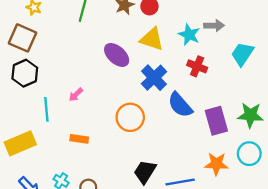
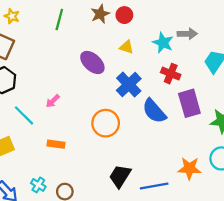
yellow triangle: (152, 39) -> (127, 47), size x0.6
cyan line: (46, 109) -> (24, 115), turned -40
purple rectangle: (216, 121) -> (189, 103), moved

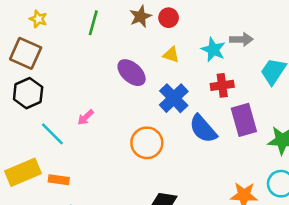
red cross: (171, 74) -> (222, 85), turned -30
orange rectangle: (56, 144) -> (59, 180), moved

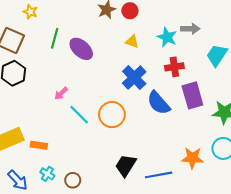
yellow star: (38, 19) -> (30, 12), moved
green line: (93, 23) -> (55, 38), moved
purple ellipse: (132, 73) -> (81, 49), moved
cyan line: (52, 134) -> (79, 115), moved

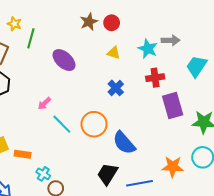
green line: (55, 38) -> (31, 38), moved
blue cross: (134, 77) -> (116, 88), size x0.7
blue semicircle: (159, 103) -> (124, 143), moved
cyan cross: (47, 174) -> (43, 174), moved

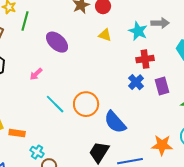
blue cross: (116, 88) -> (136, 82), moved
pink arrow: (44, 103) -> (36, 74), moved
purple rectangle: (173, 106) -> (162, 86), size x0.7

